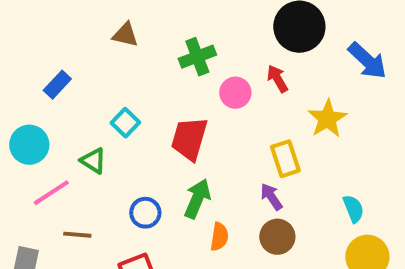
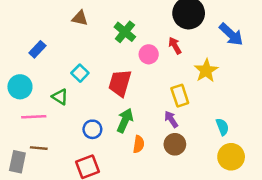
green cross: (197, 57) -> (125, 32), turned -30
pink line: (51, 193) -> (34, 117), turned 30
brown line: (77, 235) -> (39, 148), moved

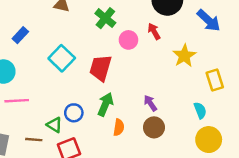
cyan square: (80, 73) -> (62, 58), size x1.5
yellow rectangle: (180, 96) -> (215, 80), moved
green triangle: (60, 97) -> (54, 125), moved
brown line: (39, 148) -> (34, 140), moved

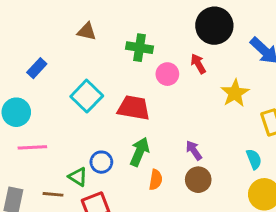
green cross: (105, 18) -> (140, 48), turned -30
red trapezoid: (101, 68) -> (134, 108), turned 84

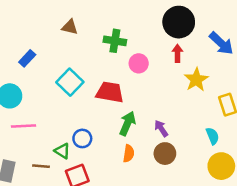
red arrow: (198, 64) -> (177, 53), moved, turned 30
green arrow: (140, 152) -> (127, 123), moved

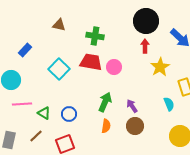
pink circle: (139, 63) -> (114, 67), moved
red trapezoid: (110, 92) -> (91, 62), moved
cyan semicircle: (213, 136) -> (169, 104), moved
green triangle: (62, 151) -> (44, 113), moved
brown line: (41, 166) -> (36, 136), turned -48

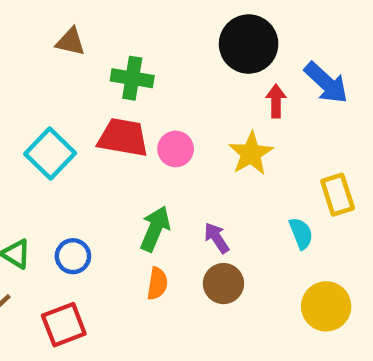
brown triangle: (59, 25) -> (71, 42), moved
red arrow: (145, 46) -> (276, 101), moved
yellow star: (160, 67) -> (251, 154), moved

